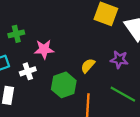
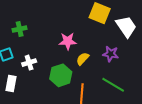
pink star: (44, 49) -> (68, 41), moved

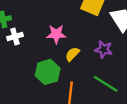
white cross: (29, 63) -> (15, 37), moved

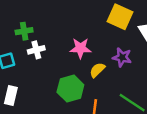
purple star: (104, 49) -> (122, 57), moved

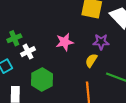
yellow semicircle: (97, 70) -> (91, 60), moved
green hexagon: (70, 88) -> (42, 79), moved

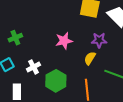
white cross: (28, 52) -> (33, 67), moved
green hexagon: (42, 79) -> (56, 81), moved

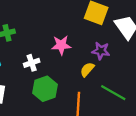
white cross: (33, 67) -> (32, 63), moved

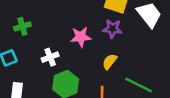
purple star: (101, 51) -> (112, 29), moved

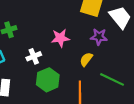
purple star: (112, 29) -> (99, 37), moved

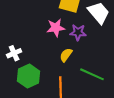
pink star: (60, 38) -> (56, 28), moved

